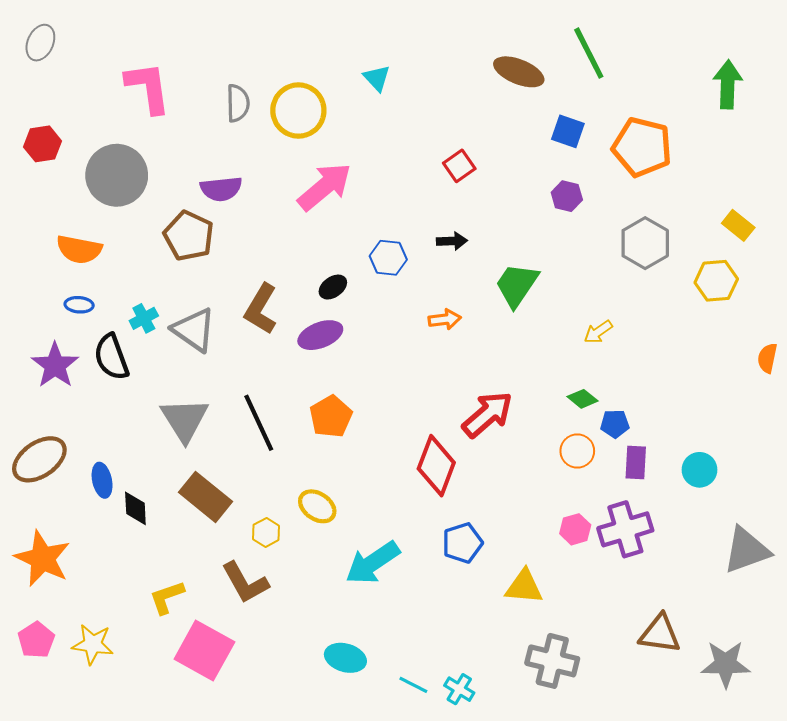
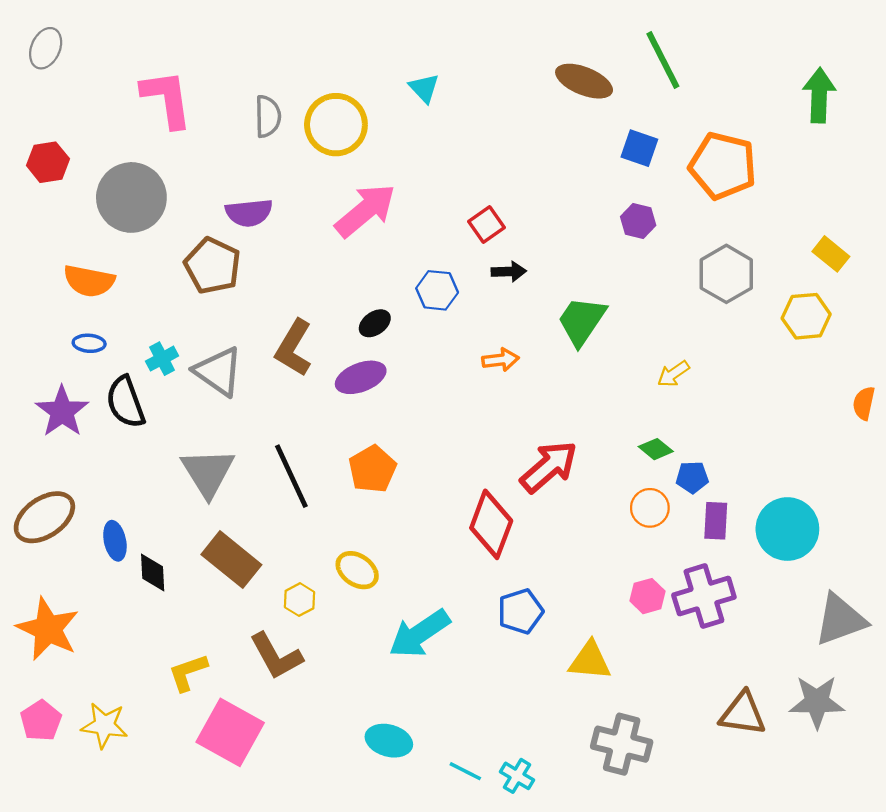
red square: (459, 166) -> (486, 225), moved
cyan circle: (699, 470) -> (787, 529), size x1.6
gray star: (726, 664) -> (817, 702), moved

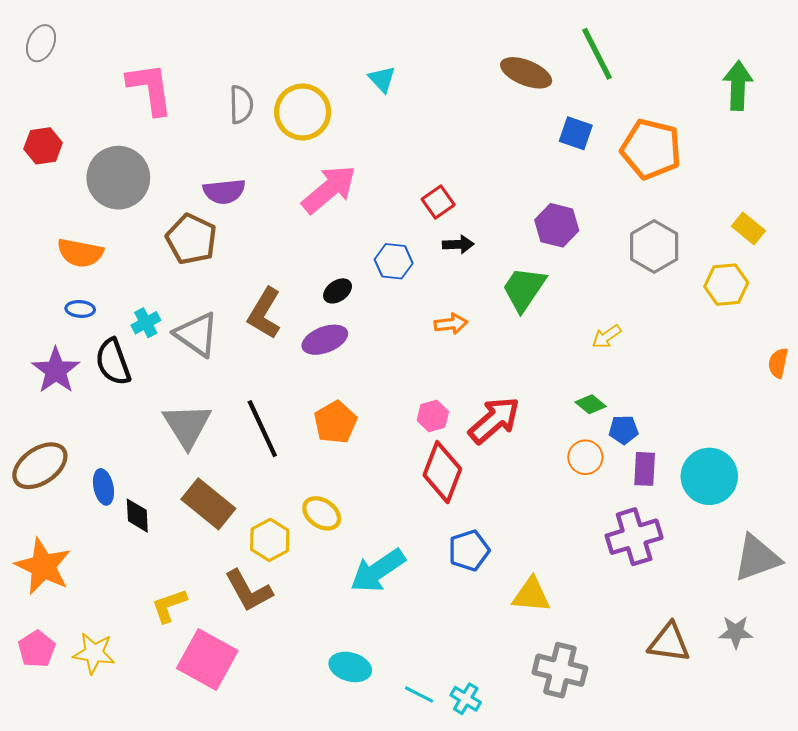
purple hexagon: (638, 221) -> (557, 225), moved, size x1.4
pink hexagon: (648, 596) -> (433, 416), moved
yellow hexagon: (300, 600) -> (270, 540), size x1.4
gray star: (817, 702) -> (736, 632), size x0.7

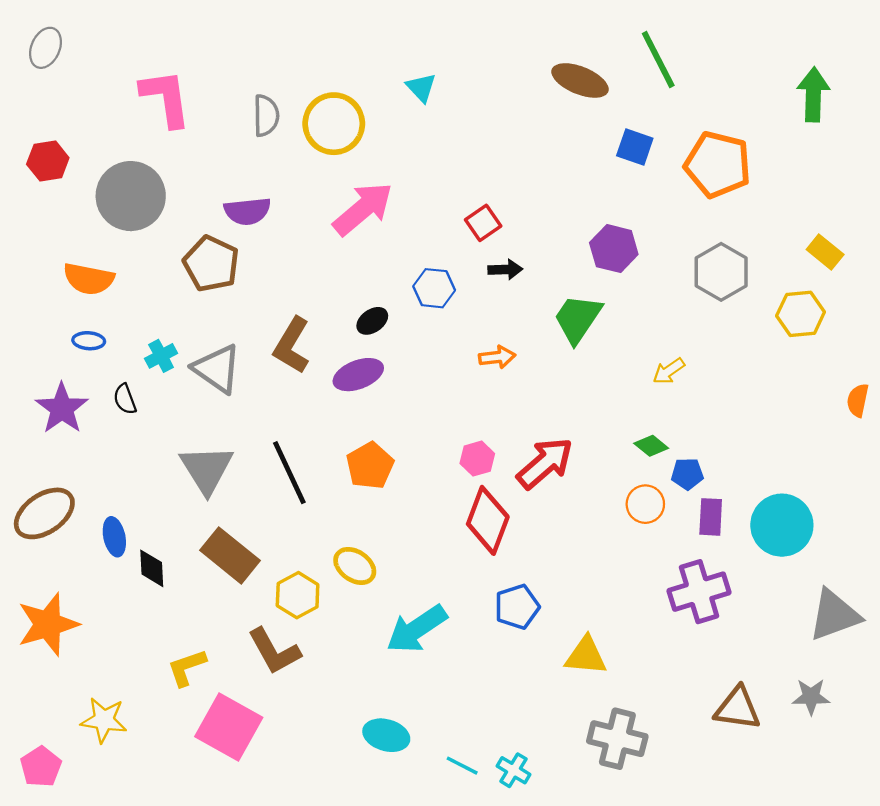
black semicircle: (113, 362) -> (125, 399), size x0.6
orange star: (43, 566) -> (48, 624), turned 30
pink pentagon: (37, 649) -> (41, 767), moved

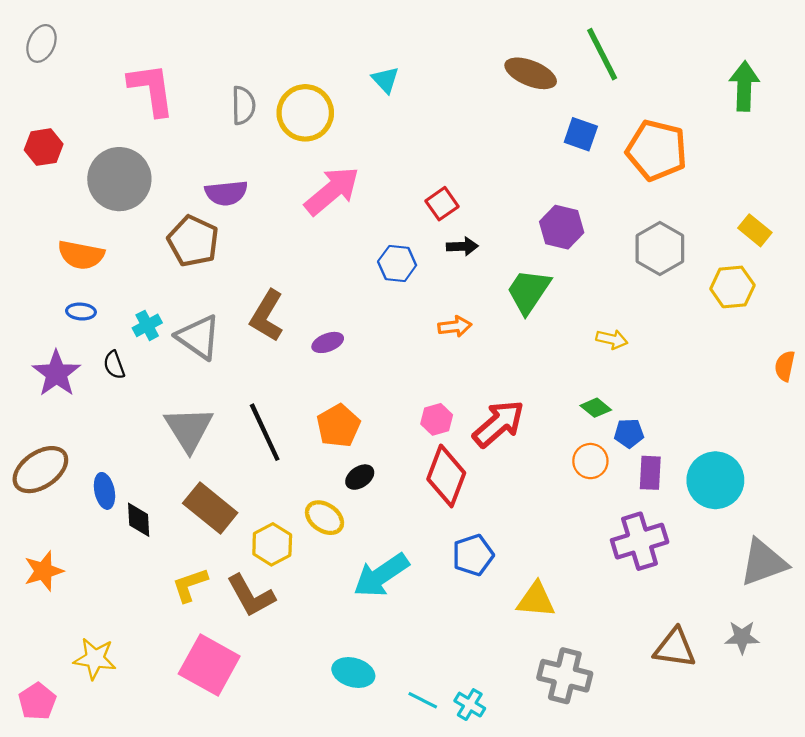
black ellipse: (372, 321) -> (360, 477), moved
yellow arrow: (669, 371) -> (612, 339), turned -132
purple ellipse: (358, 375) -> (328, 342), size x0.7
orange star: (48, 624) -> (44, 571), size x0.7
yellow L-shape: (187, 667) -> (190, 585), moved

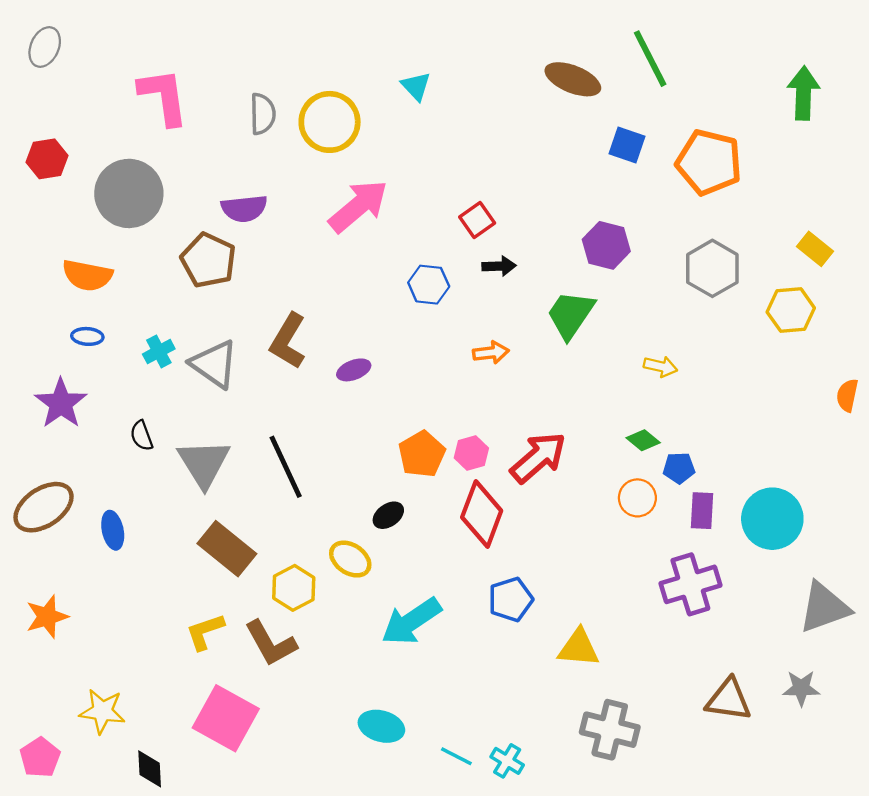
black semicircle: (114, 365) -> (142, 436), moved
orange pentagon: (338, 426) -> (422, 454), moved
black diamond: (139, 520) -> (150, 769), moved

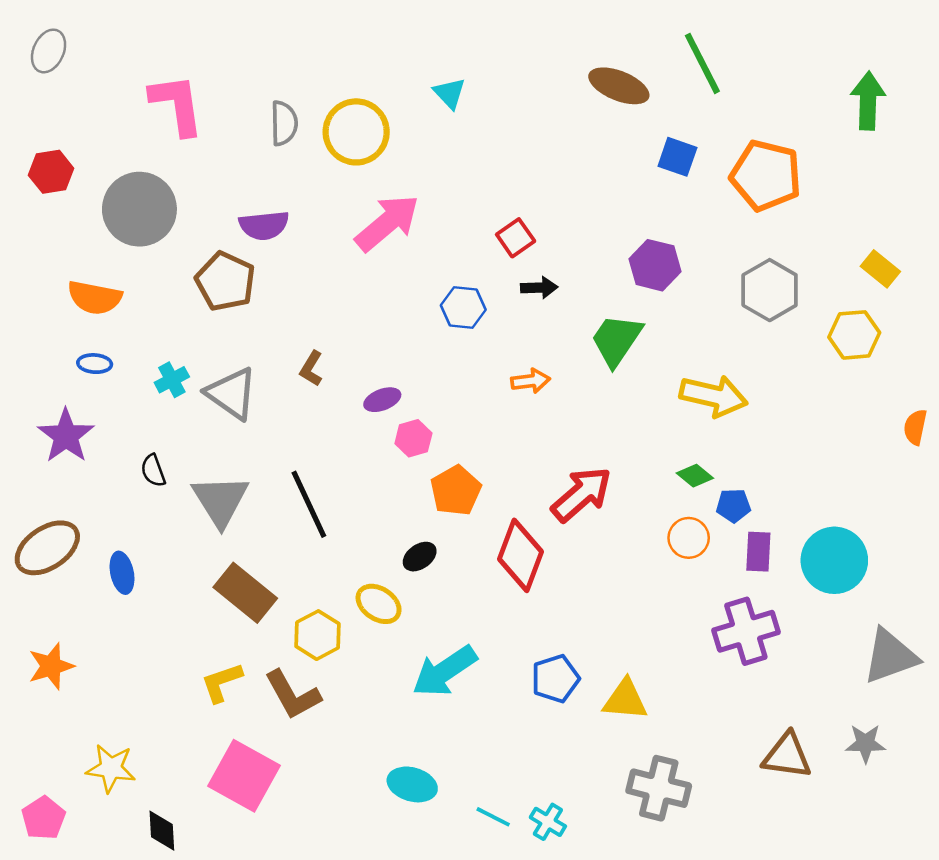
brown L-shape: (288, 341) -> (311, 369), size x0.6
yellow arrow: (660, 366) -> (714, 396), size x1.8
pink hexagon: (471, 453) -> (413, 438), moved
blue pentagon: (511, 599) -> (555, 679), moved

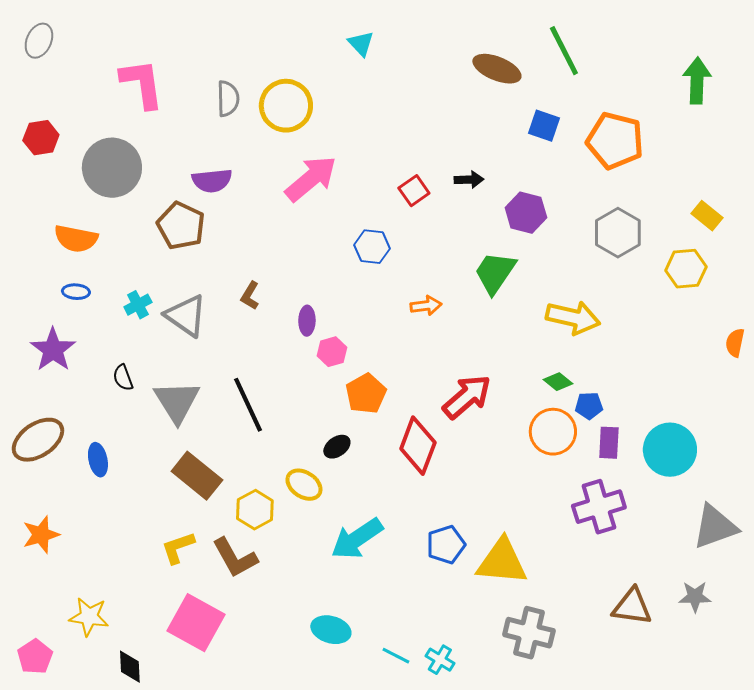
cyan triangle: (450, 93) -> (361, 44), moved
black arrow: (539, 288) -> (469, 180), moved
purple ellipse: (382, 400) -> (307, 321), turned -68
orange circle: (689, 538) -> (553, 432), size x1.4
yellow triangle: (625, 700) -> (502, 562), size x1.4

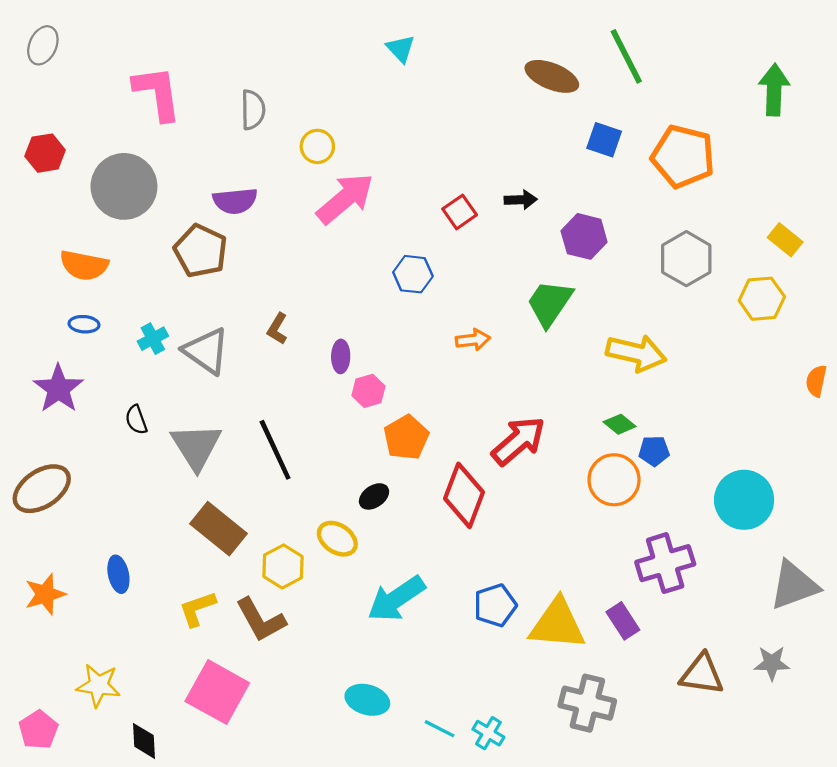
yellow circle: (286, 106) -> (317, 146), moved, size x0.6
purple rectangle: (609, 443) -> (623, 621), moved, turned -36
blue ellipse: (98, 460) -> (118, 574), moved

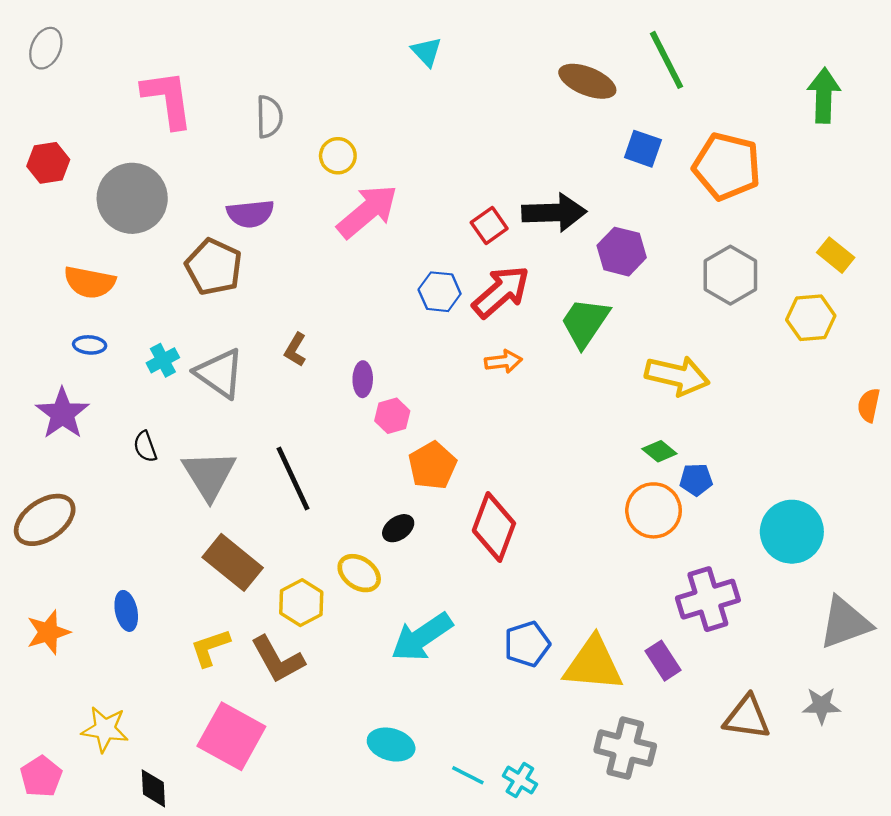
black arrow: (521, 200) -> (554, 212), size x1.8
red arrow: (518, 441) -> (501, 292), moved

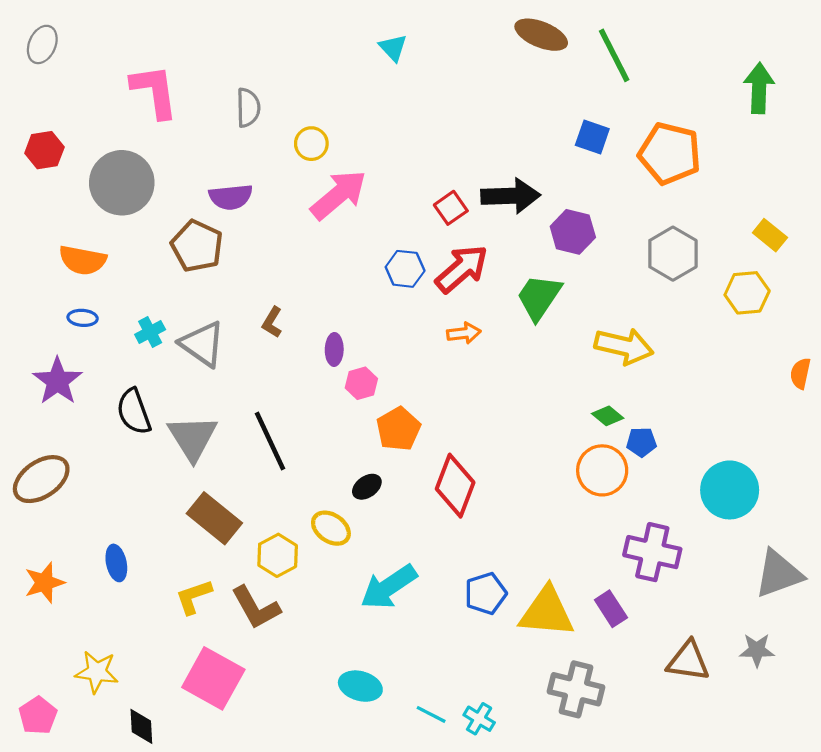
brown ellipse: (587, 81) -> (541, 35), moved
black semicircle: (145, 447) -> (134, 412), size x1.6
purple cross: (708, 599) -> (652, 552), turned 30

